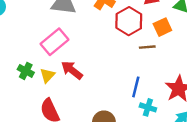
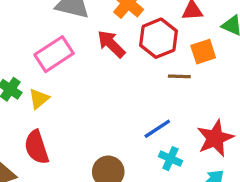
red arrow: (72, 70) -> (111, 44), moved
blue line: (136, 87) -> (157, 129), turned 36

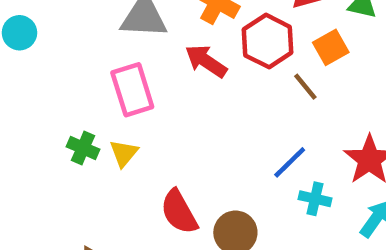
pink rectangle: (54, 54) -> (132, 90), turned -63
brown line: (179, 76) -> (305, 87), turned 60
red semicircle: (37, 147) -> (179, 212), moved

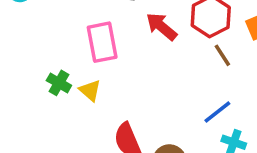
brown line: (305, 87) -> (222, 55), moved
yellow triangle: (124, 153) -> (90, 91), turned -35

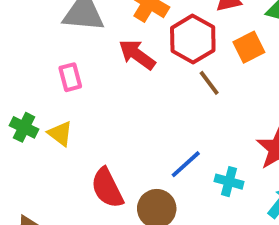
pink rectangle: (102, 42) -> (70, 77), size x0.6
blue line: (217, 112) -> (186, 164), moved

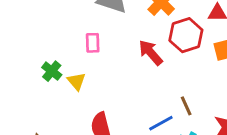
red arrow: (137, 55) -> (151, 53), moved
brown line: (209, 83) -> (186, 106), moved

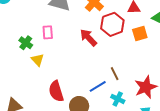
green cross: (52, 71) -> (26, 43), moved

